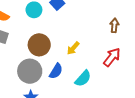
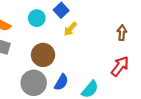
yellow arrow: (73, 48) -> (70, 29), moved

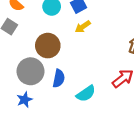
blue semicircle: (61, 82) -> (59, 78), turned -35

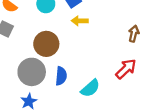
yellow arrow: (83, 27) -> (80, 21), turned 42

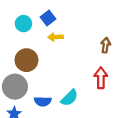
red arrow: (126, 69) -> (101, 78), turned -42
blue semicircle: (61, 76) -> (43, 101), moved, turned 91

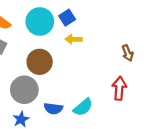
cyan circle: (23, 24) -> (40, 21), size x1.5
brown arrow: (106, 45) -> (128, 53), turned 144

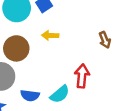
yellow arrow: (74, 39) -> (50, 35), moved
red arrow: (119, 88) -> (82, 76), moved

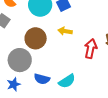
red arrow: (82, 76) -> (91, 49), moved

